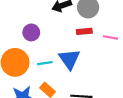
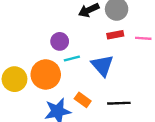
cyan line: (45, 63) -> (72, 58), moved

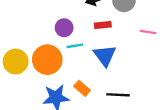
red rectangle: (115, 35) -> (103, 25), moved

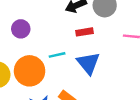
purple circle: (64, 28) -> (21, 29), moved

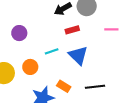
orange circle: (30, 71) -> (30, 67), size x0.6

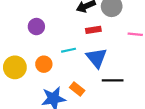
black line: (95, 87) -> (113, 80), moved

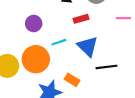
purple circle: (36, 27) -> (34, 23), moved
orange circle: (44, 64) -> (36, 59), size x1.6

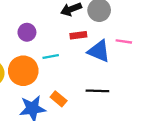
blue triangle: (88, 46) -> (99, 51), moved, turned -30

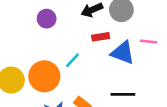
purple circle: (27, 32) -> (47, 19), moved
cyan line: (51, 56) -> (72, 60), turned -35

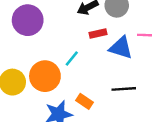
purple circle: (47, 19) -> (28, 20), moved, size x1.6

